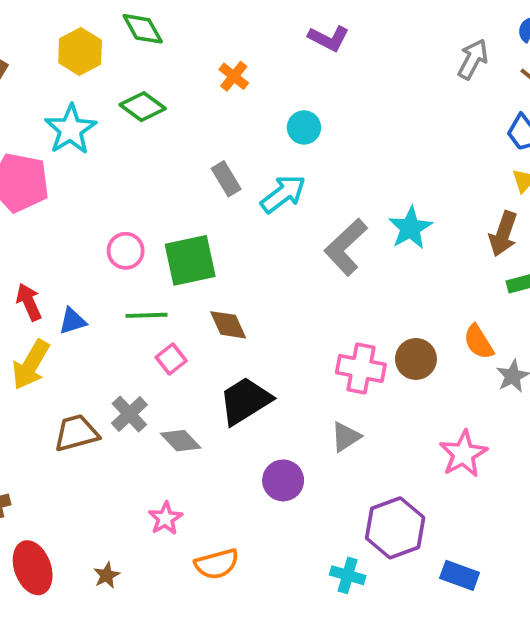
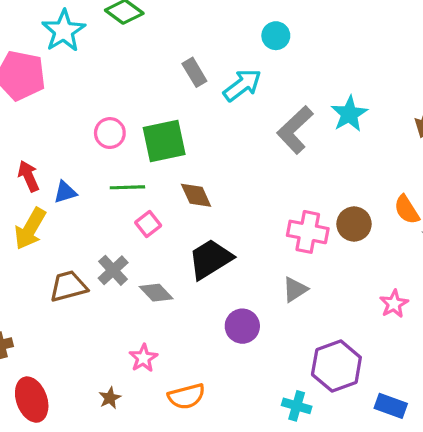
cyan circle: (304, 127) -> (276, 36), moved
pink star: (463, 454) -> (394, 304), size x0.7
brown star: (107, 575) -> (110, 398), moved

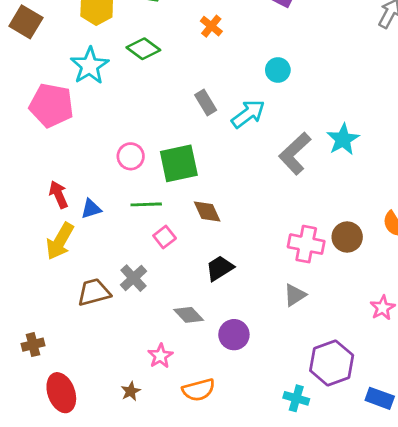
black trapezoid: (210, 259) -> (220, 268), size x0.7
gray diamond: (156, 293) -> (189, 315), moved
purple circle: (242, 326) -> (234, 335), moved

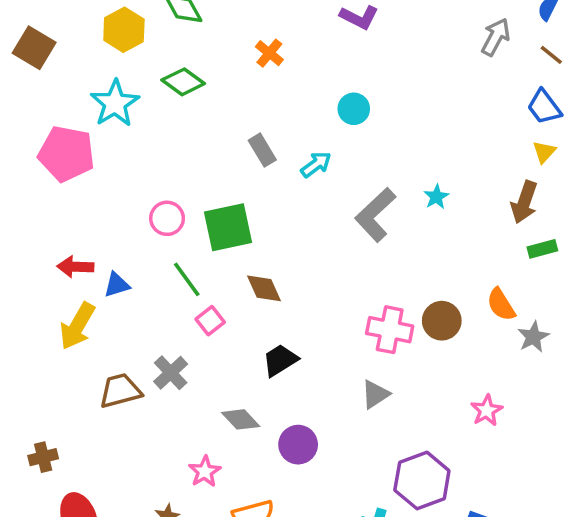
cyan arrow: (248, 114) -> (316, 164), size x0.7
cyan star: (343, 139) -> (436, 197), size x0.6
red arrow: (58, 195) -> (75, 267), turned -64
green line: (146, 204) -> (187, 279), turned 56

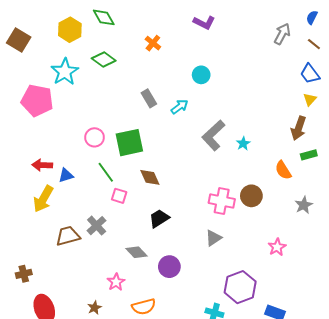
cyan star: (436, 197) -> (243, 144), moved
orange semicircle: (501, 305) -> (283, 170), moved
pink square: (210, 321) -> (119, 196), turned -35

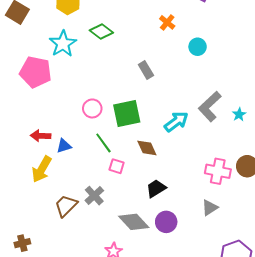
orange cross: (153, 43) -> (167, 22), moved
cyan arrow: (180, 107) -> (176, 122), moved, size x1.4
brown trapezoid: (68, 236) -> (66, 206), turned -30
gray diamond: (137, 252) -> (134, 222), size x1.4
purple circle: (169, 267) -> (166, 222), moved

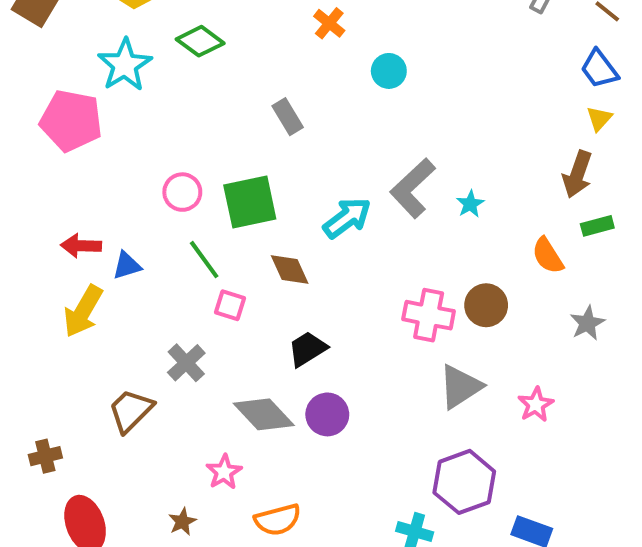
brown trapezoid: (66, 206) -> (131, 410), moved
gray triangle: (210, 208) -> (460, 387), moved, size x1.4

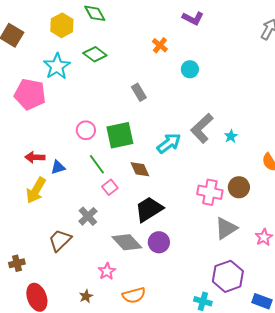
pink square: (230, 305) -> (110, 187), turned 35
black trapezoid: (307, 349) -> (149, 209), size x1.4

